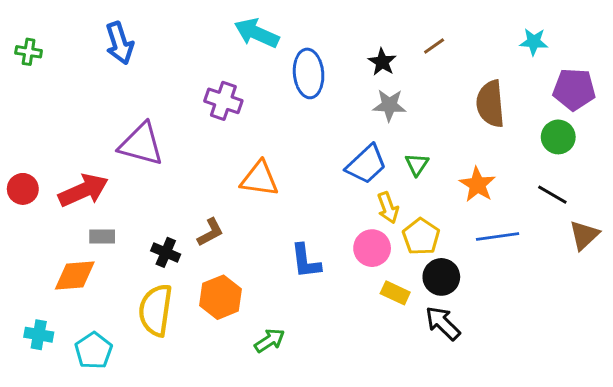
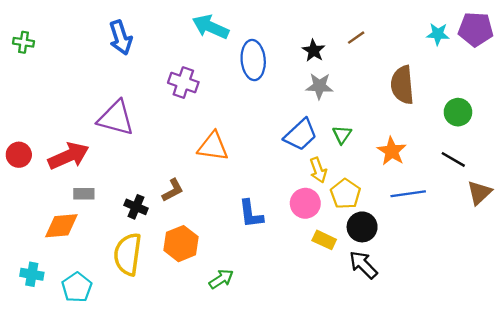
blue arrow: (119, 43) -> (121, 38), moved
purple pentagon: (574, 89) -> (476, 29), moved

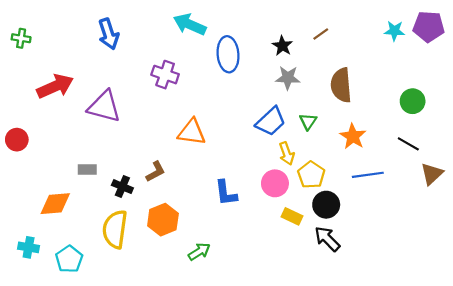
brown semicircle: (402, 85) -> (341, 85), moved
red arrow: (69, 156) -> (55, 86), moved
gray rectangle: (84, 194) -> (87, 169), moved

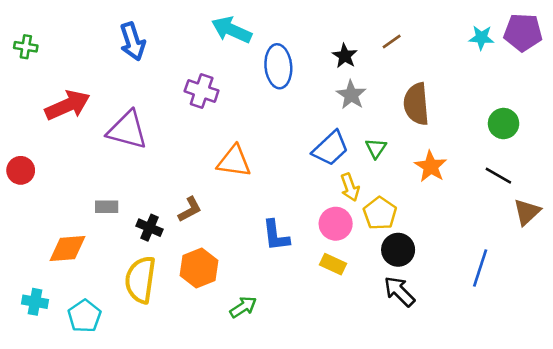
gray star: (288, 78) -> (351, 95), turned 30
blue line: (368, 175) -> (480, 268), moved, turned -64
yellow rectangle: (292, 216) -> (333, 264), moved

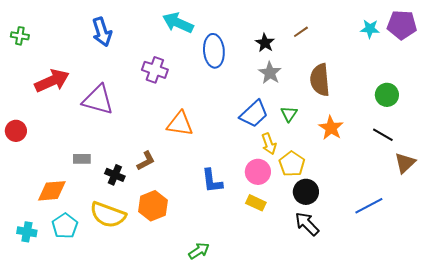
blue line: (480, 268) -> (369, 206), turned 44
yellow semicircle: (140, 280) -> (108, 215), turned -78
green arrow: (243, 307) -> (199, 251), moved
cyan pentagon: (84, 316) -> (65, 226), moved

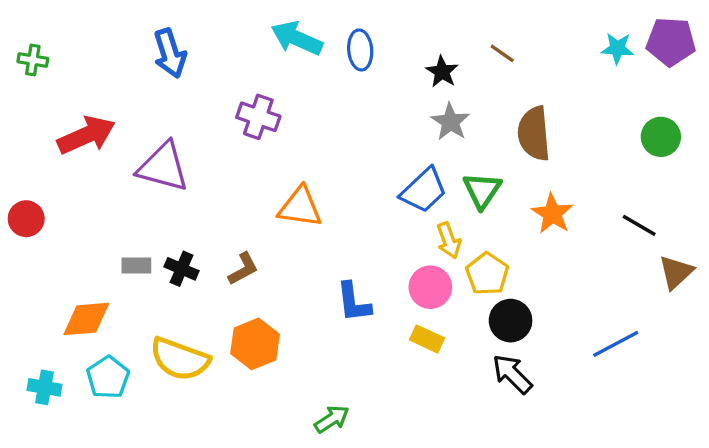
brown line: (301, 32) -> (502, 53), turned 70
blue ellipse: (214, 51) -> (360, 50), moved, size x0.7
green circle: (387, 95) -> (661, 137), moved
green triangle: (289, 114) -> (482, 190), size x1.4
black cross: (115, 175) -> (181, 269), moved

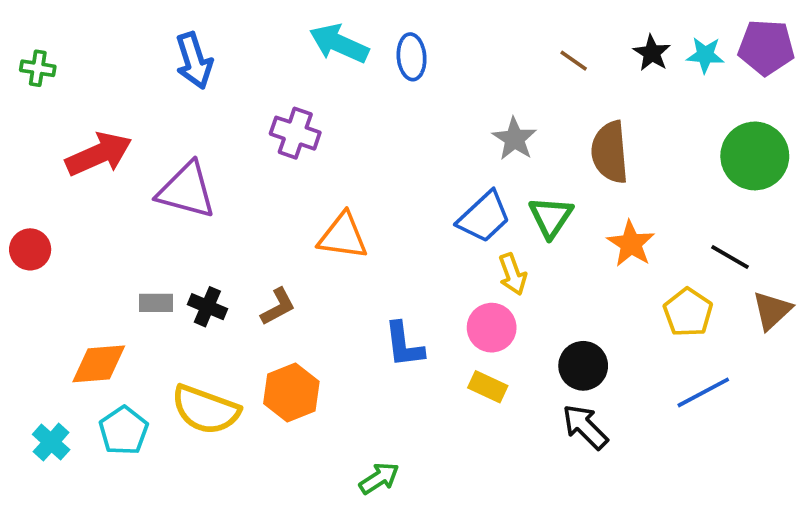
black star: (442, 72) -> (652, 53), moved
green circle: (661, 137) -> (755, 156), size x1.5
yellow pentagon: (487, 274) -> (688, 312), moved
cyan cross: (45, 387) -> (51, 442), turned 32

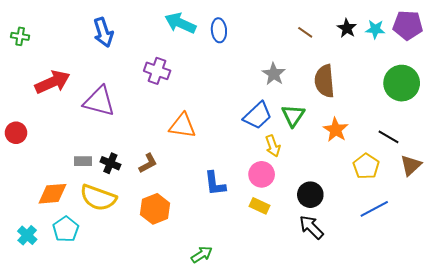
yellow semicircle: (206, 410) -> (98, 198), moved

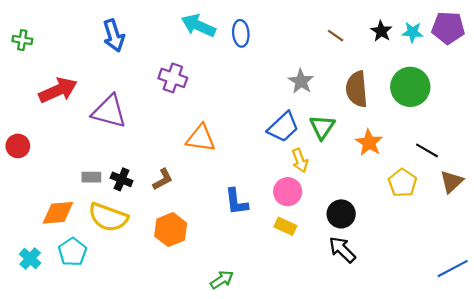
green circle: (402, 83) -> (410, 87), moved
blue line: (374, 209) -> (453, 269), moved

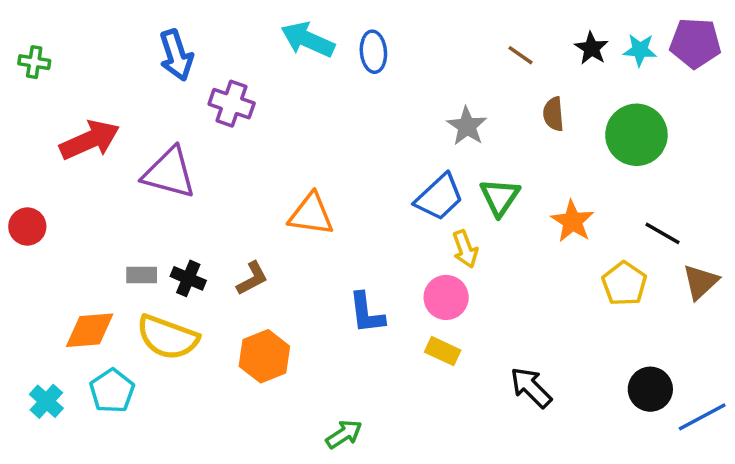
purple cross: (173, 78) -> (232, 104), moved
brown semicircle: (357, 89) -> (553, 114), moved, size x0.6
black circle: (341, 214) -> (650, 389), moved

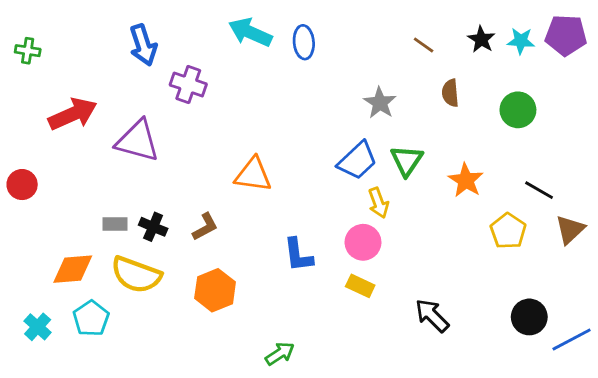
green circle: (636, 135) -> (518, 110), size x0.7

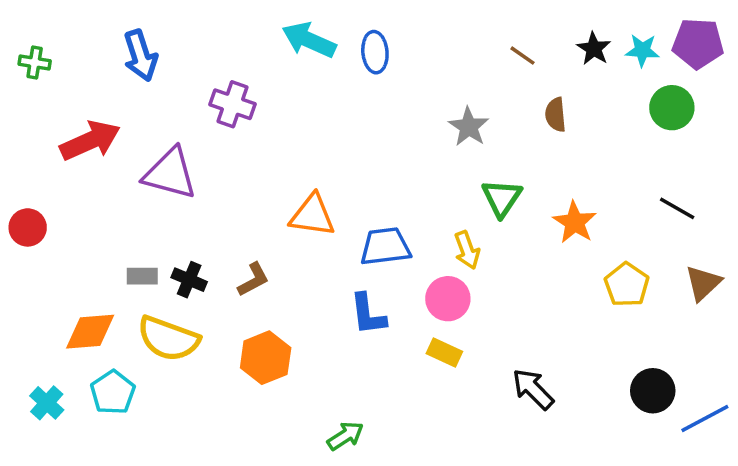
blue arrow: (143, 45) -> (141, 56), moved
green circle: (518, 110) -> (672, 108), moved
blue trapezoid: (357, 161) -> (385, 247), moved, turned -144
black line: (539, 190) -> (677, 208), moved

